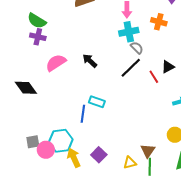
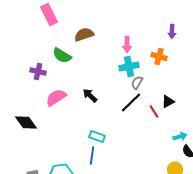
green semicircle: (37, 21) -> (62, 56), moved
gray semicircle: (137, 48) -> (137, 82), turned -104
blue line: (83, 114) -> (92, 156), moved

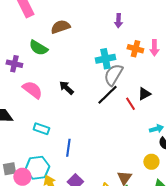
purple arrow: (172, 32) -> (118, 21), moved
pink arrow: (127, 44) -> (154, 48), moved
gray semicircle: (137, 82) -> (113, 75), size x1.6
pink semicircle: (56, 98) -> (32, 90), turned 70
cyan rectangle: (97, 136) -> (41, 129), moved

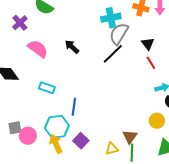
purple cross: (14, 64) -> (20, 23), turned 35
black triangle: (144, 94) -> (148, 44), moved, turned -40
red line: (130, 104) -> (151, 63), moved
cyan hexagon: (37, 168) -> (57, 127), moved

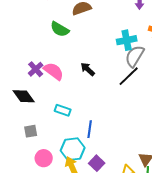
purple cross: (20, 23) -> (36, 69), moved
gray square: (15, 128) -> (31, 131), moved

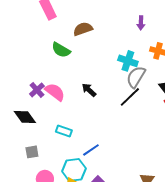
cyan cross: (127, 40) -> (128, 61), turned 30
blue line: (90, 129) -> (91, 150), turned 48

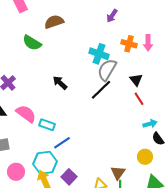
purple arrow: (141, 23) -> (112, 16), turned 32
pink semicircle: (55, 92) -> (26, 114), moved
cyan rectangle: (64, 131) -> (47, 125), moved

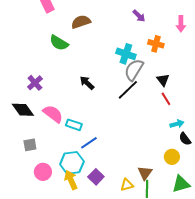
purple arrow: (112, 16) -> (139, 16), turned -80
pink arrow: (148, 43) -> (181, 24), moved

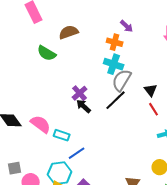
orange cross: (156, 44) -> (115, 42), moved
purple cross: (35, 83) -> (80, 93), moved
black arrow: (87, 83) -> (84, 106), moved
gray square: (30, 145) -> (15, 168), moved

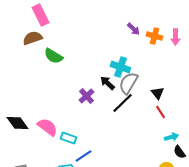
brown semicircle: (69, 32) -> (32, 38), moved
orange cross: (115, 42) -> (154, 36), moved
black arrow: (84, 106) -> (107, 83), moved

